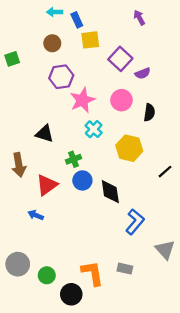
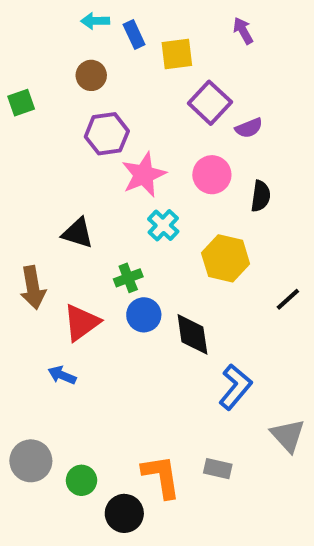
yellow square: (90, 40) -> (177, 54), moved

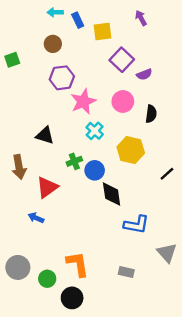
blue circle: (144, 315) -> (95, 170), moved
blue L-shape: (235, 387) -> (136, 225), turned 60
orange L-shape: (161, 476) -> (78, 264), moved

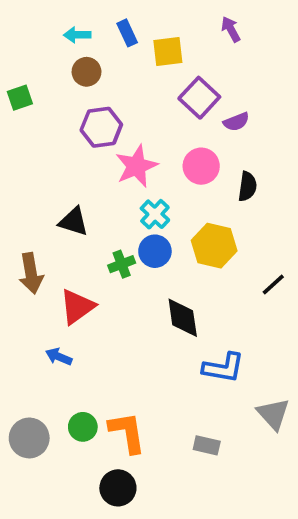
cyan arrow: (55, 12) -> (77, 35), moved
blue circle: (95, 170) -> (155, 251), moved
green circle: (47, 279) -> (83, 427), moved

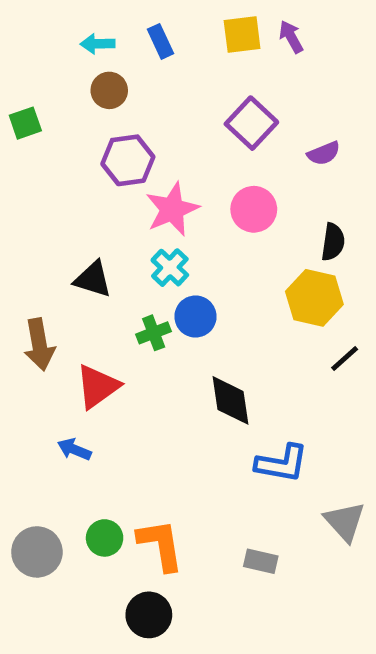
yellow square: (168, 51) -> (242, 34), moved
purple semicircle: (236, 122) -> (324, 153), moved
black semicircle: (247, 186) -> (333, 242), moved
cyan cross: (155, 214) -> (170, 268), moved
yellow hexagon: (214, 246) -> (314, 298), moved

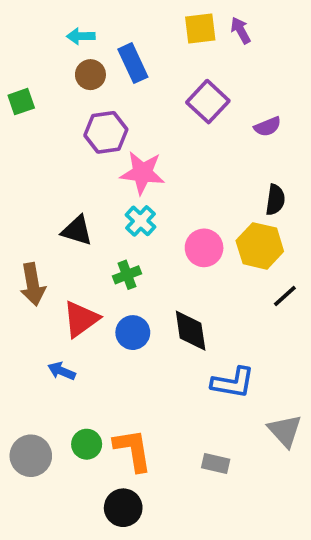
blue rectangle: (161, 41) -> (133, 63), moved, size x1.4
pink star: (172, 209) -> (142, 173), turned 30
pink circle: (254, 209) -> (204, 248), moved
blue circle: (195, 317) -> (133, 333), moved

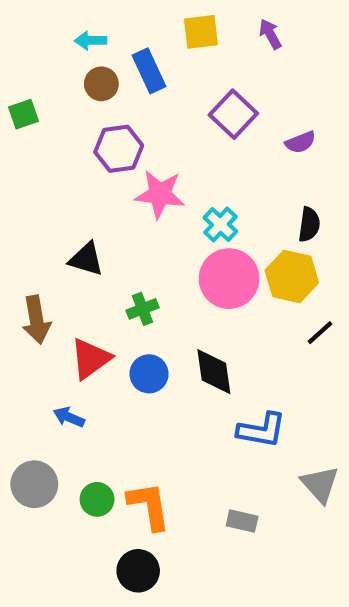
yellow square: (200, 28) -> (201, 32), moved
cyan cross: (141, 221) -> (220, 225), moved
pink circle: (204, 248) -> (229, 279), size x1.4
gray circle: (31, 456) -> (34, 484), moved

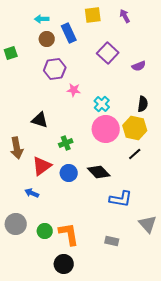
pink star: (160, 194) -> (74, 90), size x0.6
black line: (320, 333) -> (135, 154), moved
black diamond: (214, 372) -> (99, 172), turned -35

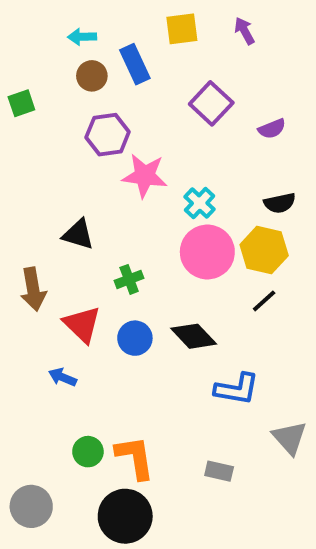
pink star: (74, 90) -> (145, 176), size x1.6
black semicircle: (143, 104) -> (280, 203), turned 70
red triangle: (42, 166) -> (82, 324), turned -40
gray circle: (16, 224) -> (31, 506), moved
black circle: (64, 264) -> (125, 516), size x1.4

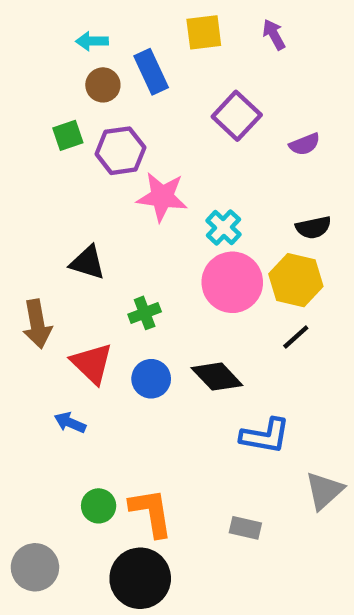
green square: (21, 103) -> (68, 135), moved
gray triangle: (290, 438) -> (324, 491), turned 30

